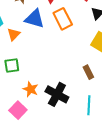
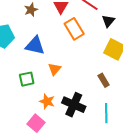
blue triangle: (35, 19) -> (35, 46), moved
orange triangle: (14, 34) -> (55, 69), moved

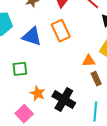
orange rectangle: (74, 29) -> (61, 31), moved
orange triangle: (55, 69) -> (89, 61), moved, turned 40

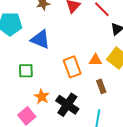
orange rectangle: (61, 31) -> (72, 67), moved
orange triangle: (89, 61) -> (95, 60), moved

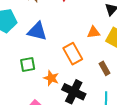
orange triangle: (95, 60) -> (94, 32), moved
orange star: (42, 97) -> (51, 78), moved

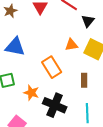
brown rectangle: (104, 68) -> (84, 80), turned 32

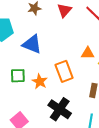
orange star: (31, 93) -> (40, 81), moved

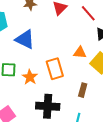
black cross: (60, 109) -> (48, 106), turned -35

